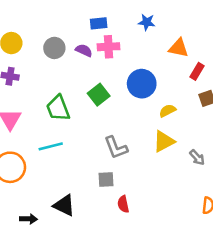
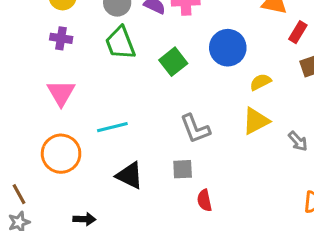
green trapezoid: (58, 108) -> (120, 43), moved
black triangle: (64, 205) -> (130, 175), moved

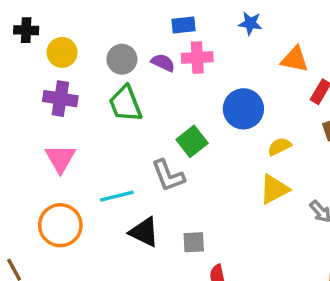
purple cross: (61, 38) -> (60, 99), size x1.4
green square: (173, 62) -> (192, 141), moved
gray L-shape: (195, 129) -> (168, 176), moved
black triangle: (130, 175) -> (144, 232), moved

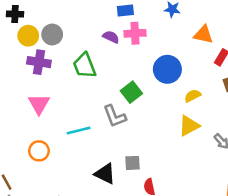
yellow circle: (62, 52) -> (28, 36), moved
gray circle: (122, 59) -> (52, 34), moved
orange circle: (60, 225) -> (39, 151), size x0.7
black triangle: (144, 232) -> (105, 174), moved

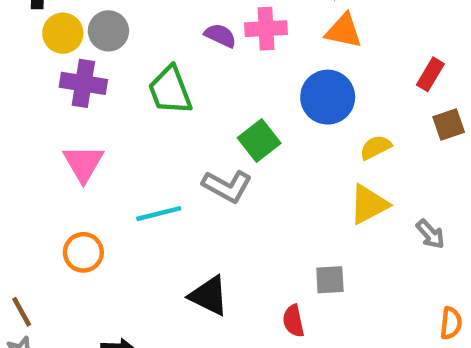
orange triangle: (203, 34) -> (344, 31), moved
gray L-shape: (115, 116) -> (227, 186), turned -40
gray square: (133, 163) -> (330, 280), moved

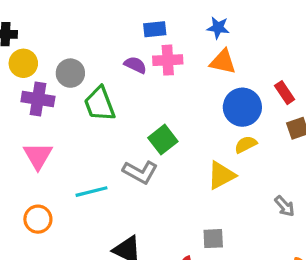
gray circle: (108, 31) -> (70, 73), moved
red rectangle: (430, 74) -> (285, 93), turned -65
blue circle: (328, 97) -> (242, 107), moved
yellow triangle: (369, 204) -> (221, 175), moved

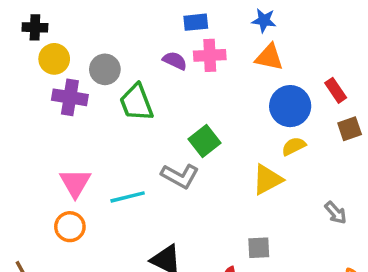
pink triangle: (38, 156) -> (75, 183), moved

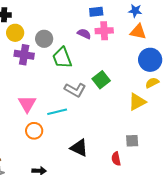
gray L-shape: (180, 176) -> (75, 90), moved
orange circle: (70, 227) -> (34, 131), moved

